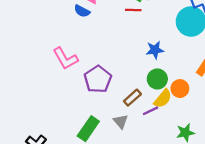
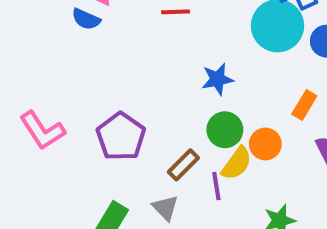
pink L-shape: (65, 58) -> (42, 130), moved
purple line: (151, 111) -> (216, 186), turned -70

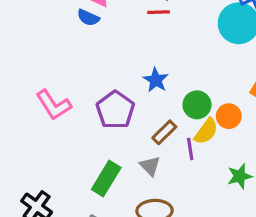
blue star: (217, 79) -> (156, 80), moved, turned -30

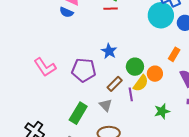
purple pentagon: (115, 110) -> (84, 70), turned -30

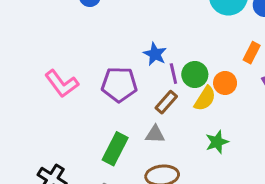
purple line: (131, 94) -> (173, 74), moved
gray triangle: (106, 105) -> (155, 134), turned -40
green star: (162, 111) -> (217, 142), moved

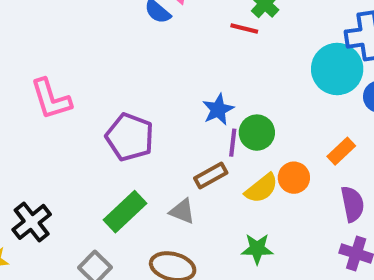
green circle: (195, 74) -> (257, 133), moved
pink L-shape: (62, 84) -> (51, 99), moved
purple pentagon: (119, 84) -> (130, 137), moved

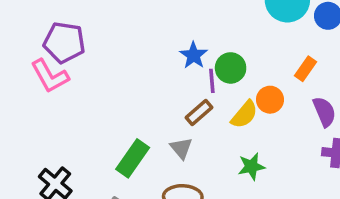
purple pentagon: (130, 137) -> (64, 42), moved
gray triangle: (182, 211) -> (181, 148), turned 40

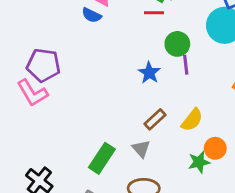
green circle: (231, 68) -> (177, 44), moved
purple line: (212, 81) -> (186, 65), moved
orange circle: (270, 100) -> (215, 148), moved

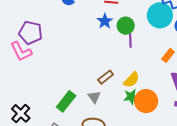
blue star: (149, 73) -> (105, 21), moved
orange circle: (215, 148) -> (146, 101), size x1.5
green star: (199, 162) -> (131, 97), moved

